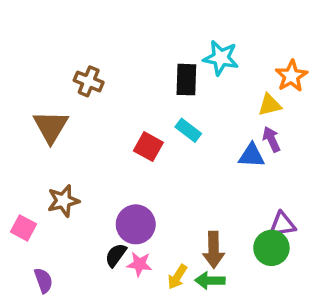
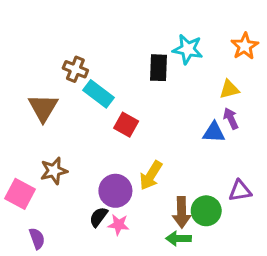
orange star: (291, 76) -> (245, 46), moved
cyan rectangle: (188, 130) -> (98, 94), moved, size x1.4
pink square: (24, 228) -> (20, 194), size x1.4
green circle: (271, 248) -> (206, 211), moved
yellow arrow: (177, 277) -> (151, 175), moved, size x1.4

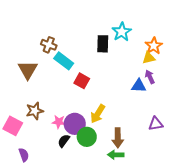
orange star: (245, 46) -> (154, 46), moved
cyan star: (188, 49) -> (122, 32), turned 30
green circle: (206, 211) -> (87, 137), moved
pink star: (118, 225) -> (59, 122), moved

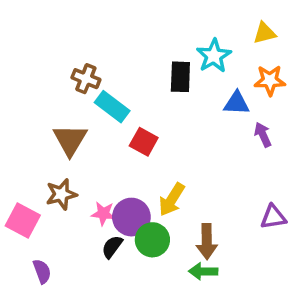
orange star: (154, 46) -> (270, 80), turned 30
yellow triangle: (149, 58) -> (265, 33), moved
brown triangle: (28, 70) -> (70, 140), moved
blue triangle: (139, 86) -> (237, 103), moved

